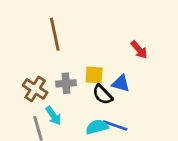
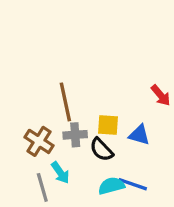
brown line: (55, 34) -> (65, 102), moved
black semicircle: (103, 95) -> (101, 150), moved

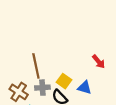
yellow square: (108, 125) -> (64, 81), turned 32

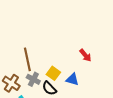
gray cross: (42, 88) -> (33, 79), turned 32

